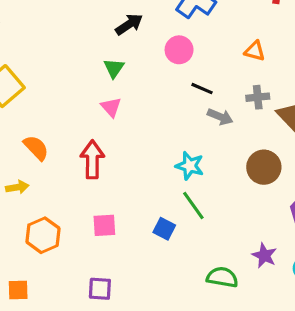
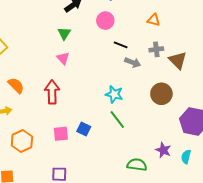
blue square: (164, 229) -> (84, 129), moved

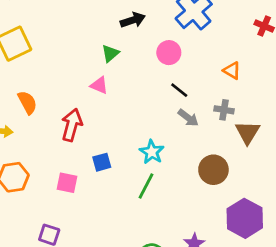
pink triangle: (63, 58) -> (99, 85), turned -40
green line: (117, 119) -> (146, 186), turned 48
blue square: (84, 129) -> (102, 162), moved, turned 32

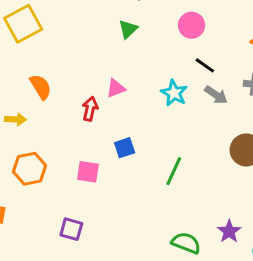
pink triangle: (99, 85) -> (116, 88), moved, turned -42
red arrow: (72, 125) -> (90, 109), size x0.7
cyan star: (152, 152) -> (174, 93), moved

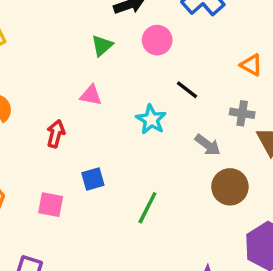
pink circle: (192, 25) -> (157, 40), moved
pink triangle: (116, 88) -> (91, 95), moved, turned 30
gray arrow: (216, 95) -> (208, 145), moved

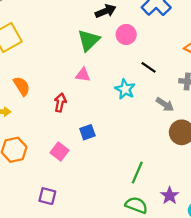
green triangle: (102, 45) -> (89, 40), size x1.5
pink square: (51, 205) -> (59, 151), turned 30
green line: (147, 208) -> (137, 173), moved

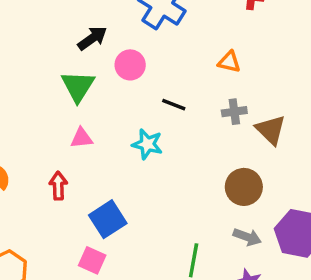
gray arrow: (165, 104) -> (247, 237), moved
blue square: (87, 132) -> (108, 219), size x1.5
pink square: (59, 151) -> (92, 260), moved

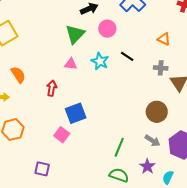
cyan star: (147, 144) -> (100, 61), moved

